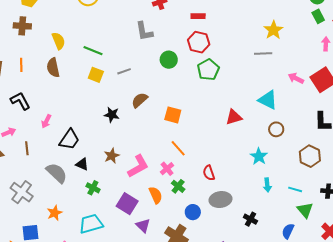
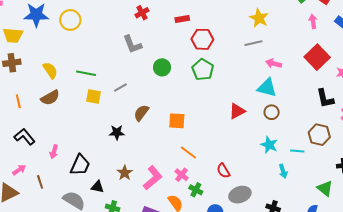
red hexagon: (199, 42) -> (202, 39), moved
brown semicircle: (53, 68) -> (50, 98), turned -96
pink arrow: (296, 78) -> (274, 63), moved
brown circle: (276, 129) -> (272, 112), moved
cyan line: (295, 189) -> (297, 151), moved

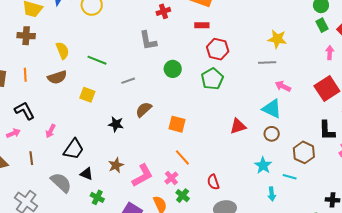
yellow star: (259, 18) -> (277, 39), turned -30
yellow square: (93, 96) -> (87, 95), moved
brown hexagon: (319, 135) -> (304, 152), moved
pink arrow: (19, 170) -> (13, 133), moved

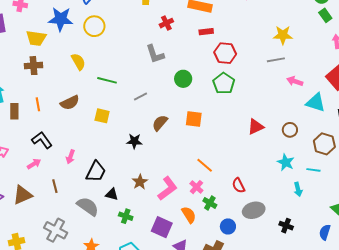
yellow semicircle: (62, 51) -> (78, 62), moved
cyan triangle: (272, 109) -> (316, 103), moved
orange square: (177, 124) -> (194, 119), moved

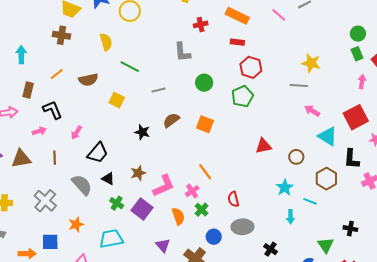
orange line: (38, 104) -> (57, 74), turned 48
brown rectangle: (14, 111) -> (28, 90), moved
purple square: (162, 227) -> (142, 209), moved

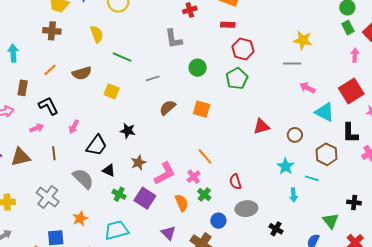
black star: (142, 132) -> (128, 131), moved

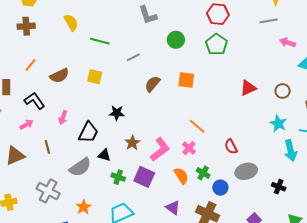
brown semicircle: (82, 73) -> (59, 76), moved
gray semicircle: (83, 179) -> (80, 167), turned 110
green cross: (204, 194) -> (203, 173), moved
cyan arrow: (293, 195) -> (291, 151), size x1.5

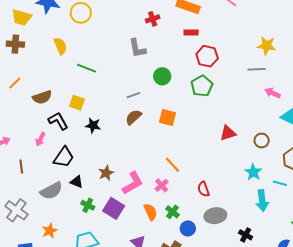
gray line: (133, 57) -> (133, 95), moved
black L-shape: (34, 101) -> (58, 121), moved
black star: (117, 113) -> (93, 125), moved

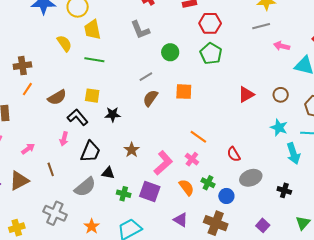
yellow trapezoid: (22, 17) -> (92, 30), moved, turned 75
brown cross: (15, 44) -> (22, 66), moved
brown star: (106, 173) -> (132, 150), moved

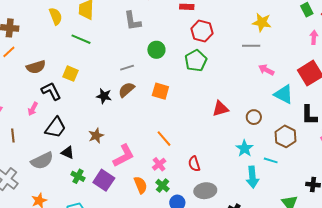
black star: (113, 114) -> (104, 96), moved
pink cross: (192, 159) -> (159, 164), moved

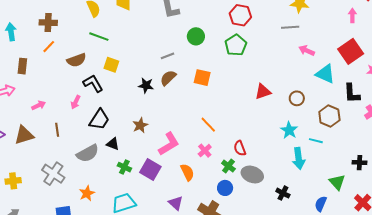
green line: (81, 39) -> (99, 37), moved
green cross: (163, 186) -> (228, 166), moved
gray ellipse: (205, 191) -> (252, 174), turned 30

